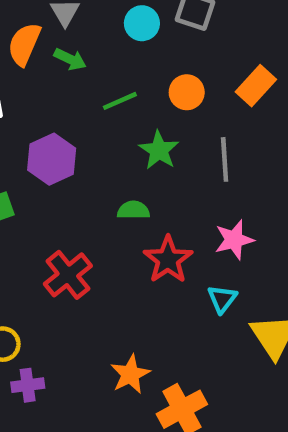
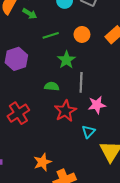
gray line: (225, 159) -> (81, 82), moved

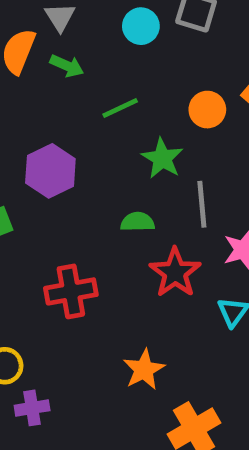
orange circle: (82, 34) -> (207, 110), moved
red cross: (18, 113) -> (71, 291), turned 30
orange star: (42, 162) -> (144, 370), moved

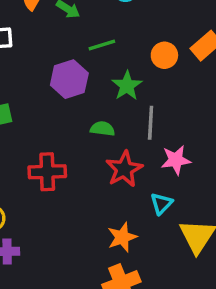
purple hexagon: (50, 171) -> (69, 79), moved
orange star: (144, 370) -> (122, 237), moved

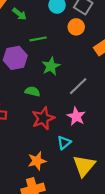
orange circle: (164, 55) -> (76, 27), moved
gray line: (151, 123) -> (78, 86), moved, turned 36
pink star: (176, 160) -> (76, 116), turned 30

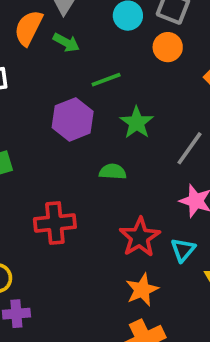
red star: (43, 118) -> (140, 237), moved

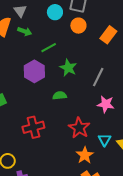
cyan triangle: (183, 250) -> (104, 140), moved

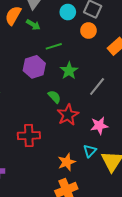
green semicircle: (60, 96) -> (54, 97), turned 40
pink star: (106, 104) -> (99, 126), moved, turned -30
red cross: (33, 127) -> (29, 136), moved
red star: (79, 128) -> (68, 115), moved

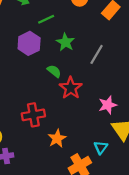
pink star: (99, 126) -> (108, 105), moved
cyan triangle: (90, 151) -> (101, 147), moved
orange star: (67, 162) -> (57, 139), moved

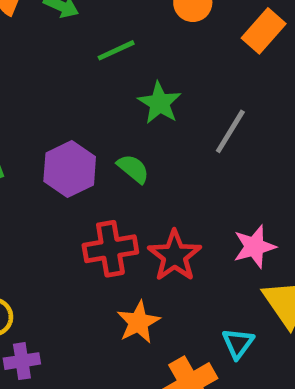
purple hexagon: (29, 43) -> (70, 169), moved
red star: (71, 88) -> (175, 256), moved
red cross: (33, 115) -> (110, 249), moved

